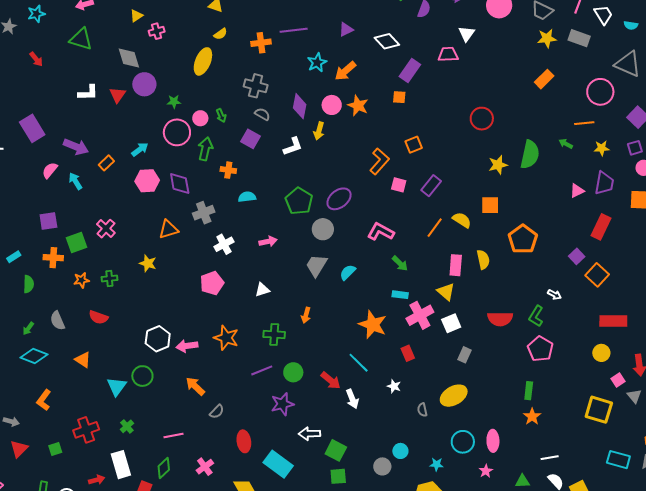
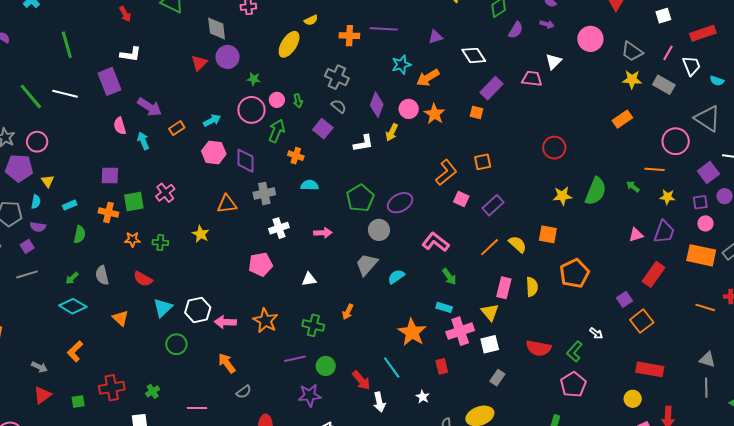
white L-shape: (88, 93) -> (131, 54), moved
pink semicircle: (50, 170) -> (120, 126), turned -66
cyan triangle: (117, 386) -> (163, 308), moved

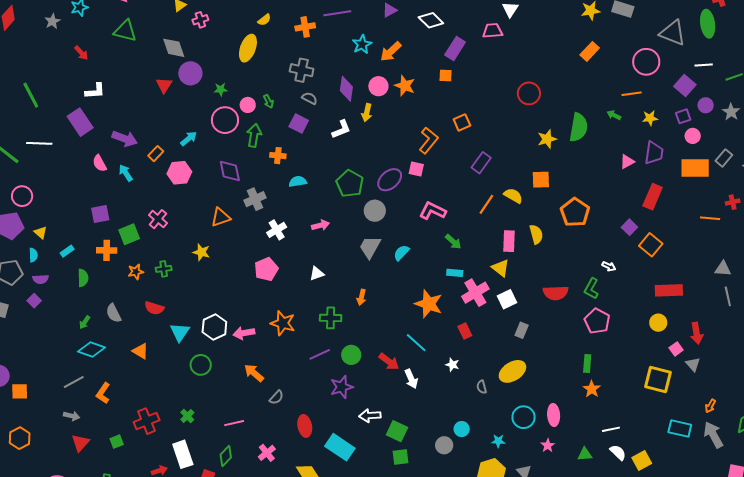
pink hexagon: (214, 153) -> (179, 173), moved
pink square: (461, 199) -> (416, 169), moved
gray line: (27, 274) -> (74, 382), moved

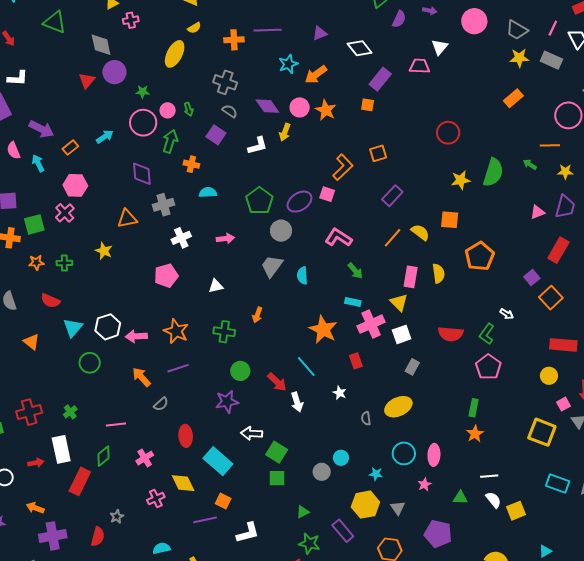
purple diamond: (346, 89) -> (267, 106), turned -50
pink hexagon: (179, 173) -> (75, 185), moved
cyan semicircle: (401, 253) -> (302, 276), turned -54
purple line: (320, 354) -> (178, 368), moved

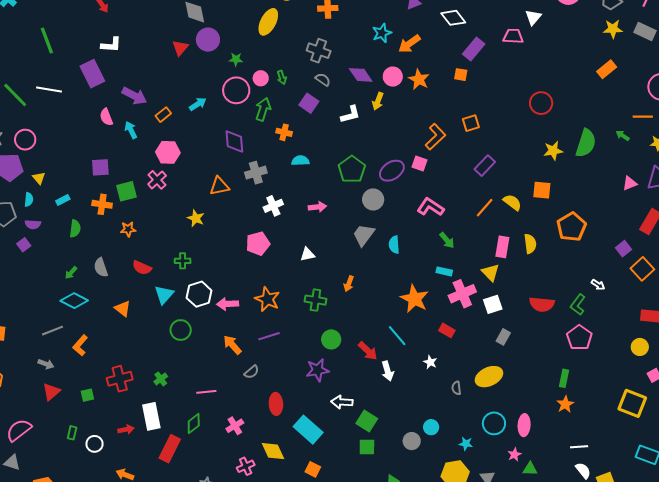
green cross: (64, 263) -> (183, 261), moved
red rectangle: (356, 361) -> (447, 330), turned -42
green triangle: (460, 498) -> (530, 469), moved

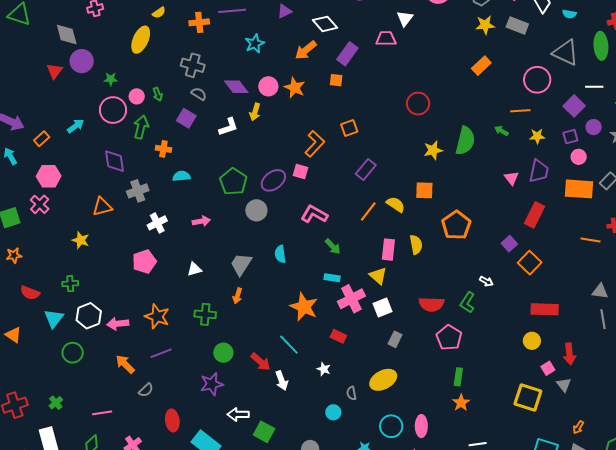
orange arrow: (409, 44) -> (306, 50), moved
pink triangle: (630, 183) -> (511, 178), turned -42
gray trapezoid: (364, 235) -> (241, 264), moved
pink pentagon: (579, 338) -> (449, 338), moved
cyan circle: (431, 427) -> (333, 412), moved

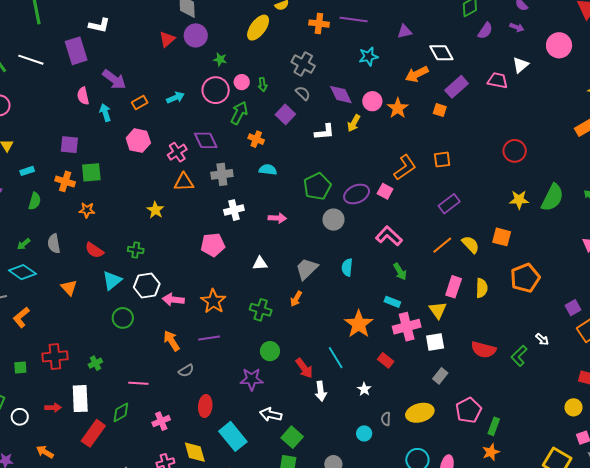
purple diamond: (114, 161) -> (206, 140), turned -30
pink cross: (40, 204) -> (177, 152), moved
pink pentagon: (449, 338) -> (468, 410), moved

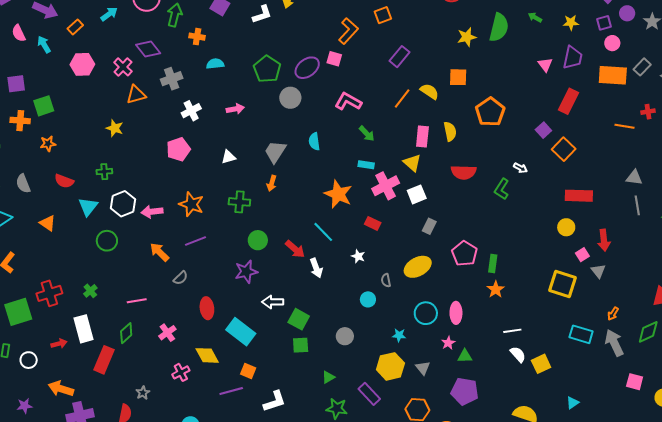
red semicircle: (484, 350) -> (464, 172), moved
green square: (20, 368) -> (18, 312), size x2.0
orange arrow: (45, 452) -> (61, 389), size x1.4

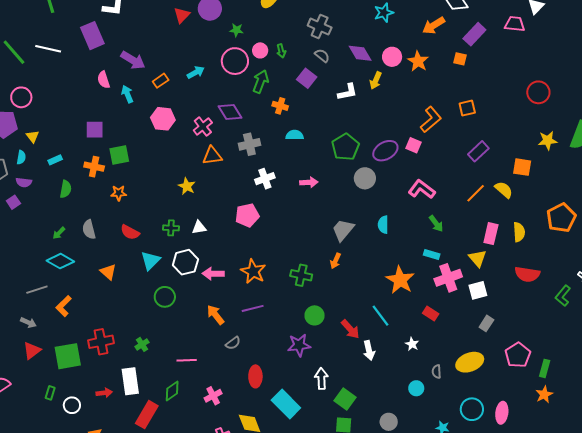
orange square: (458, 77) -> (522, 167), moved
white triangle: (228, 157) -> (199, 227), moved
white arrow: (273, 302) -> (321, 379), turned 80

